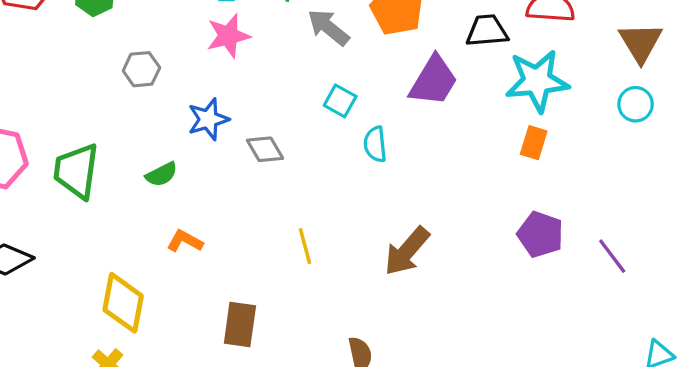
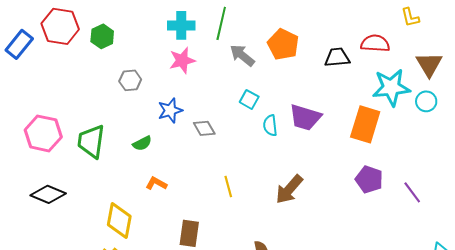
purple trapezoid: (434, 81) -> (305, 117), moved, turned 76
cyan star: (537, 81) -> (391, 87), moved
orange rectangle: (534, 143) -> (365, 124), size x1.8

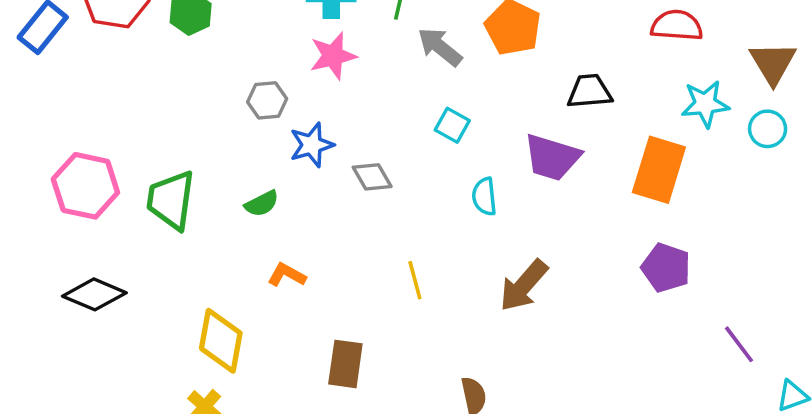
black trapezoid: (337, 57) -> (589, 91), moved
gray hexagon: (130, 80) -> (267, 100), moved
cyan star: (391, 87) -> (705, 104), size x0.7
cyan semicircle: (270, 125) -> (484, 196), moved
purple line: (412, 192) -> (739, 344), moved

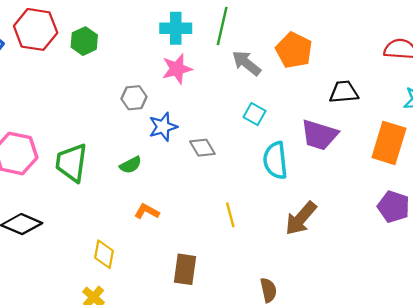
cyan semicircle: (484, 196) -> (275, 160), size x1.5
yellow diamond: (221, 341) -> (104, 254), size x0.7

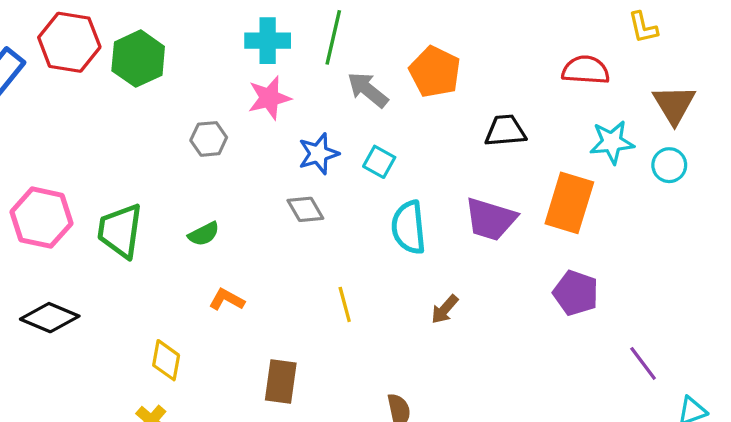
green hexagon: (84, 41) -> (138, 59), size x1.4
blue star: (163, 127) -> (318, 154), moved
purple trapezoid: (319, 135) -> (491, 219), moved
brown arrow: (301, 218) -> (445, 309), size x0.6

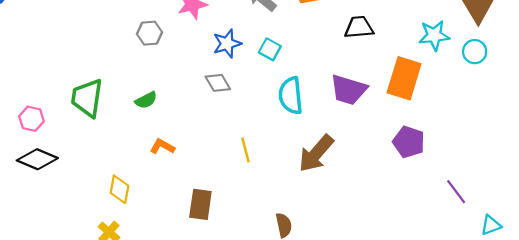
pink hexagon: (41, 218) -> (32, 119), moved, size x0.6
brown arrow: (445, 309) -> (316, 153), size x1.8

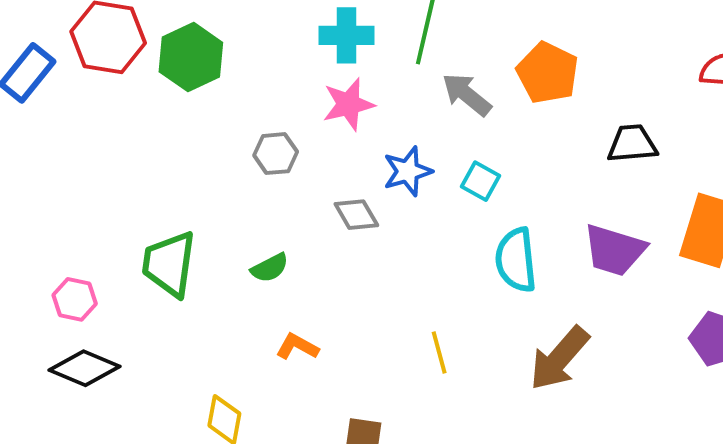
gray diamond: (218, 83) -> (356, 215), moved

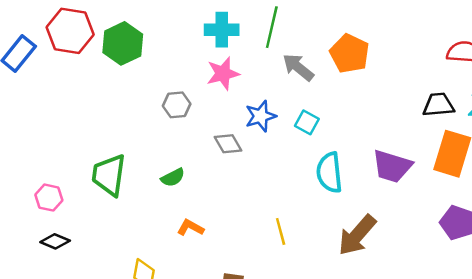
black trapezoid: (632, 144) -> (438, 105), moved
black diamond: (84, 368) -> (55, 241), size x0.7

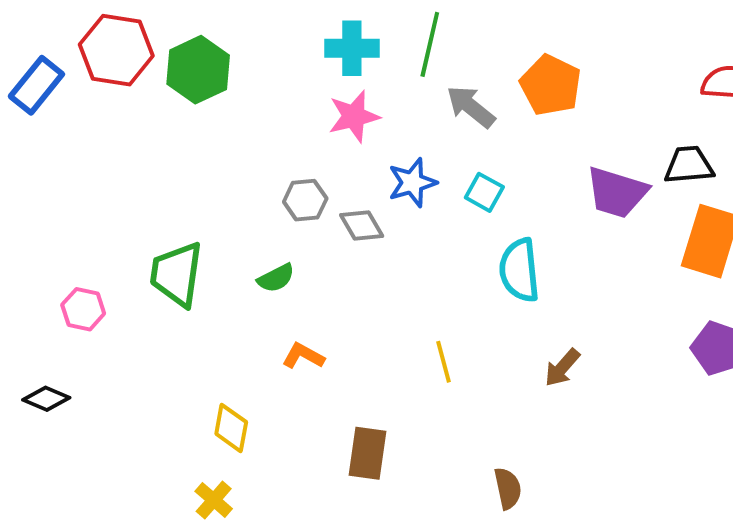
gray hexagon: (177, 105) -> (305, 200), moved
purple trapezoid: (392, 166) -> (617, 192), moved
brown arrow: (357, 235) -> (562, 368), size x0.6
black diamond: (55, 241) -> (46, 399), moved

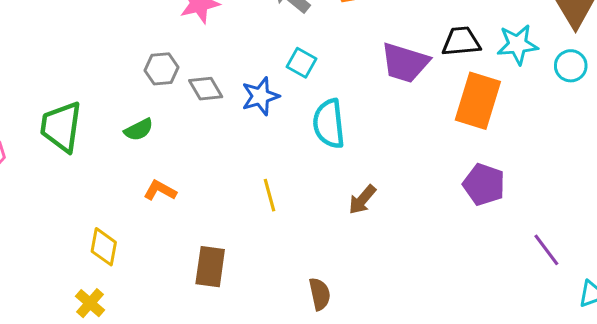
blue star: (412, 183) -> (260, 96), moved

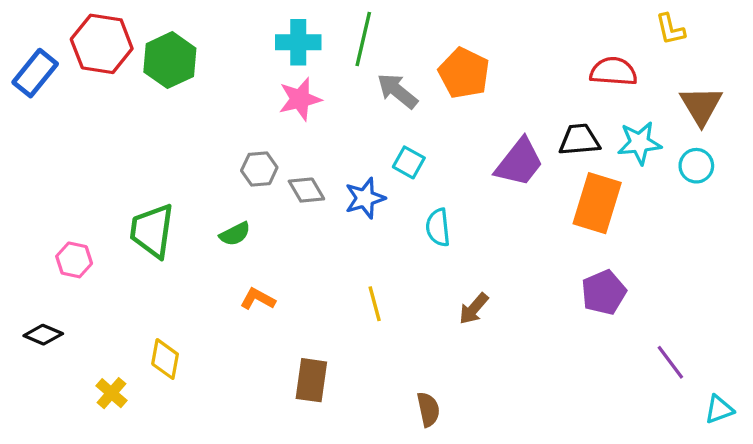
purple trapezoid: (405, 63) -> (519, 162), turned -69
cyan semicircle: (329, 124) -> (438, 227), size x0.7
purple pentagon: (484, 184) -> (604, 292), turned 30
yellow diamond: (104, 247) -> (165, 359), moved
yellow cross: (90, 303) -> (111, 393), moved

